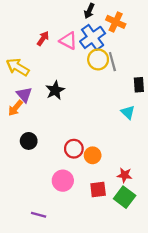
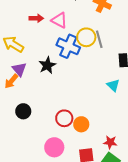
blue cross: (93, 37) -> (68, 46), moved, turned -30
red arrow: (43, 38) -> (36, 18), turned 56

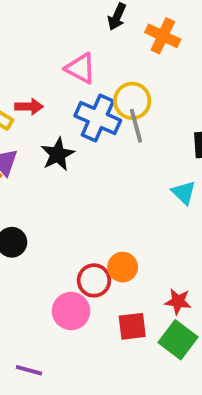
red arrow: (36, 18) -> (29, 107), moved
gray line: (99, 39) -> (136, 126), moved
red circle: (64, 118) -> (94, 280), moved

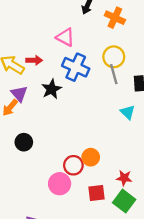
yellow circle: (132, 101) -> (114, 57), moved
gray line: (136, 126) -> (114, 74), moved

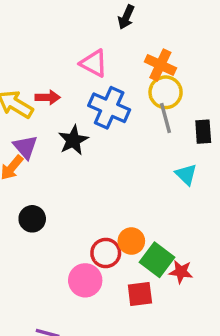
orange cross: (115, 18) -> (160, 65), moved
green square: (124, 201) -> (157, 260), moved

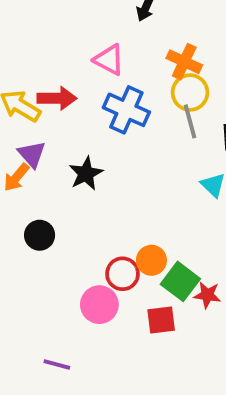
red arrow: (48, 97) -> (57, 98), size x1.4
black star: (73, 140) -> (86, 173), moved

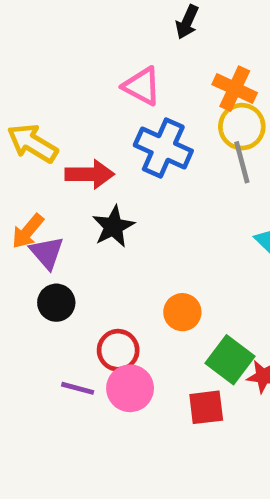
red arrow: (57, 98) -> (90, 174), moved
purple triangle: (32, 154) -> (47, 253), moved
orange circle: (151, 260) -> (182, 312), moved
red circle: (123, 274) -> (118, 350), moved
purple line: (57, 364) -> (78, 388), moved

